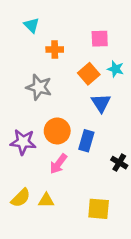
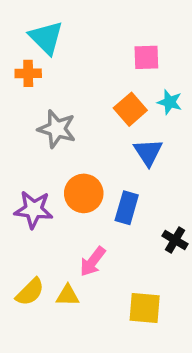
cyan triangle: (32, 25) -> (46, 38), size x1.5
orange cross: (55, 49) -> (28, 73), moved
pink arrow: (58, 164) -> (93, 261), moved

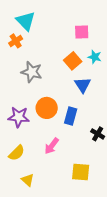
orange cross: (28, 73) -> (16, 41), turned -32
yellow semicircle: (30, 292) -> (17, 153), moved
yellow triangle: (68, 295) -> (28, 180), moved, turned 40

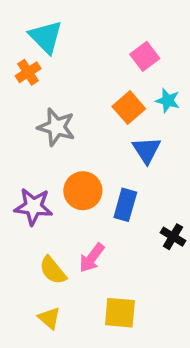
pink square: (82, 32) -> (145, 56), turned -35
yellow semicircle: (17, 153) -> (53, 270), moved, turned 96
yellow square: (81, 172) -> (120, 313), moved

